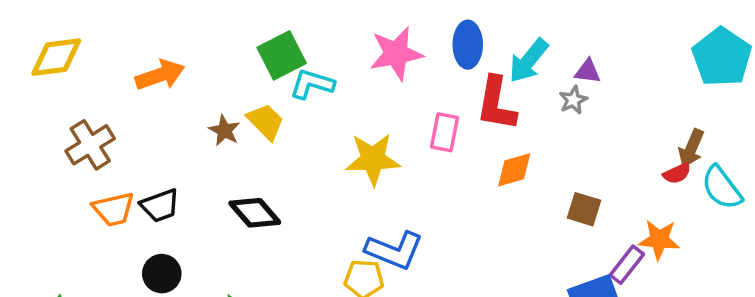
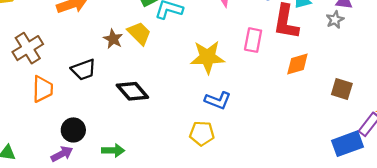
black trapezoid: (160, 206) -> (84, 70), moved
orange trapezoid: (113, 209) -> (43, 89), turned -76
blue L-shape: (394, 250) -> (218, 100), moved, size x0.7

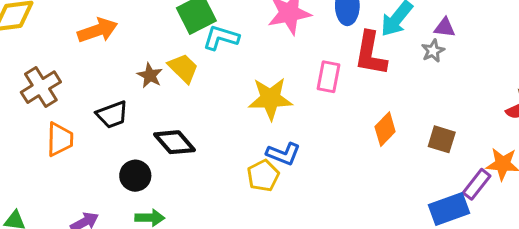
orange diamond: (297, 64) -> (385, 129), moved, turned -30
black circle: (73, 130) -> (135, 176), moved
yellow pentagon: (202, 133) -> (263, 176), moved, turned -30

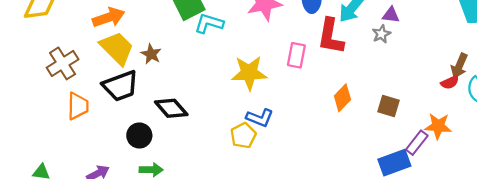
yellow trapezoid: (183, 68) -> (117, 48), moved, size x1.4
black trapezoid: (112, 115) -> (120, 86), size x1.4

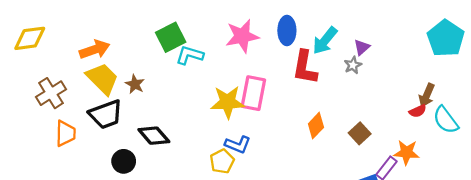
purple triangle: (391, 15) -> (362, 47), turned -48
pink rectangle: (296, 55) -> (253, 93), moved, size x1.4
brown square: (388, 106) -> (360, 133), turned 30

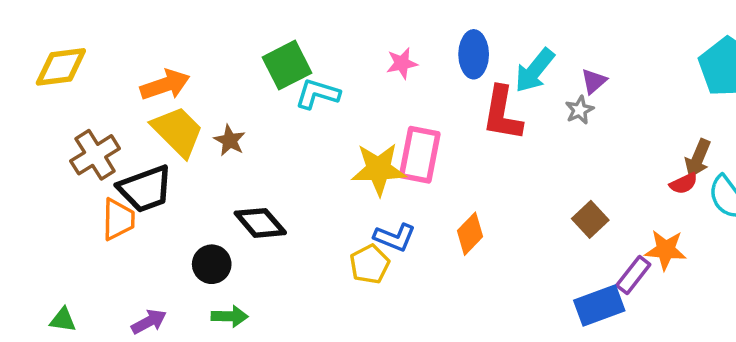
pink star: (242, 36) -> (402, 63), size x0.6
black trapezoid: (106, 114) -> (145, 189), moved
orange diamond: (316, 126) -> (470, 234), moved

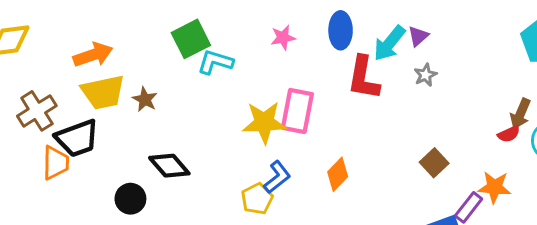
purple triangle: (594, 81) -> (418, 36), moved
yellow trapezoid: (178, 131) -> (103, 92), turned 123
blue L-shape: (395, 237) -> (277, 177), turned -60

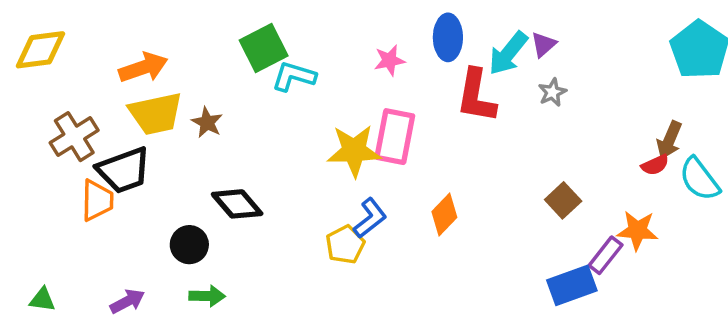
pink star: (283, 38) -> (389, 60), moved

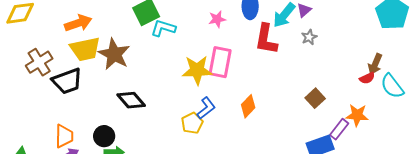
brown star: (207, 122) -> (114, 54), size x1.8
orange trapezoid: (97, 200) -> (64, 136), moved
black circle: (189, 245) -> (104, 136), moved

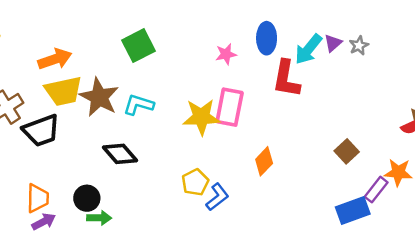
cyan L-shape: (163, 28) -> (139, 105), moved
gray star: (309, 37) -> (359, 46), moved
blue L-shape: (206, 108) -> (217, 197), moved

